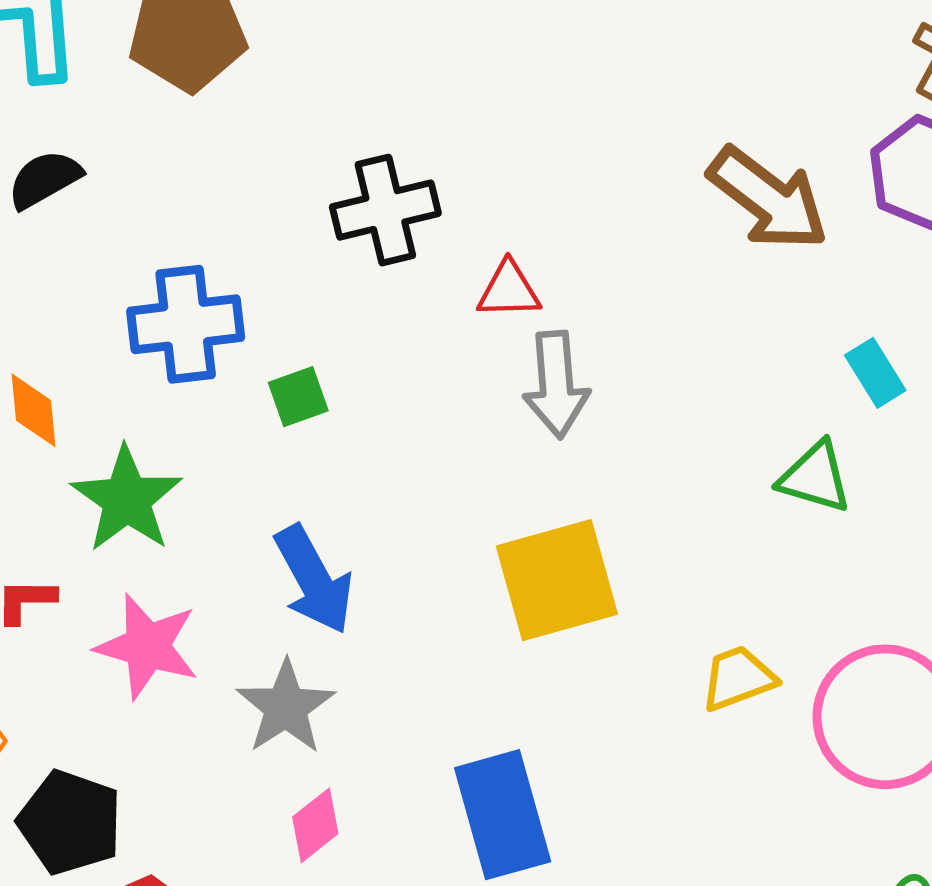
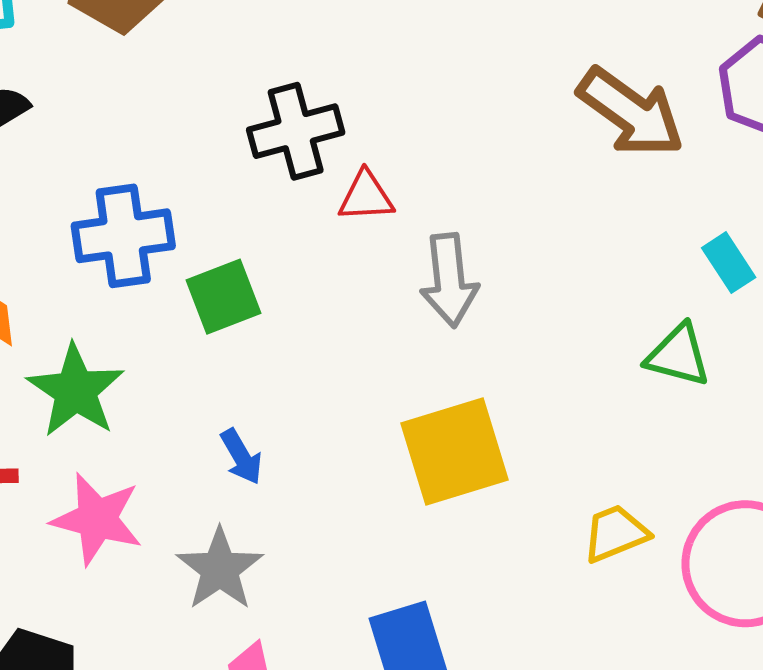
red triangle: (509, 290) -> (366, 196), moved
green square: (298, 397) -> (224, 297), size x1.4
blue arrow: (314, 580) -> (241, 457), size x0.6

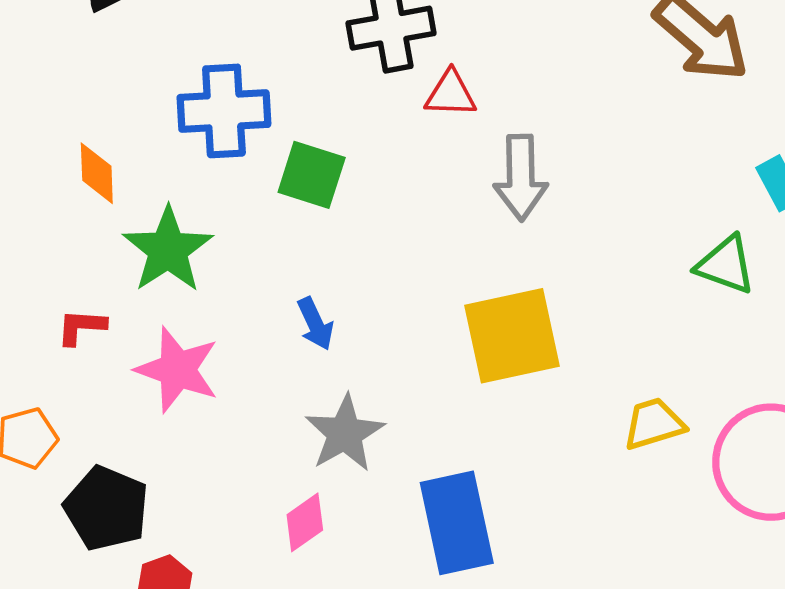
green square: (224, 297) -> (312, 175), turned 34
gray star: (220, 569) -> (345, 433), moved

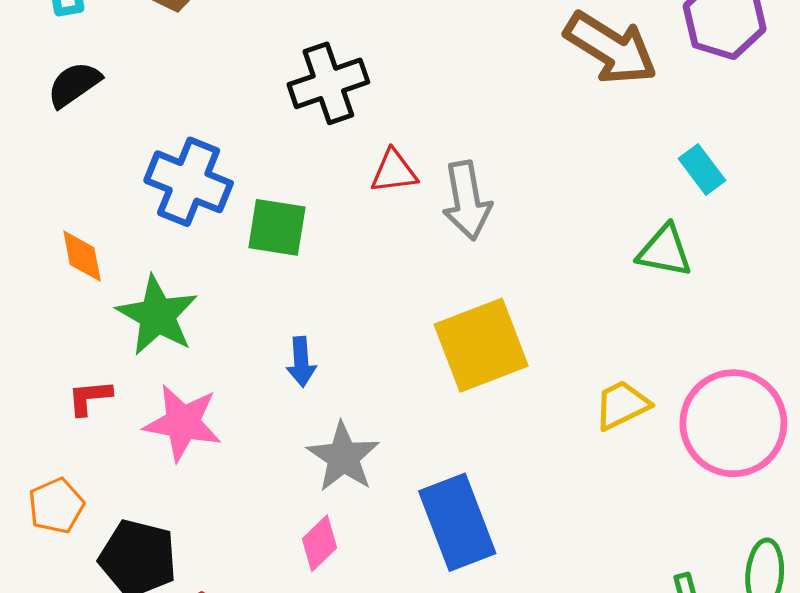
red triangle: (451, 94) -> (394, 171), moved
blue cross: (224, 111) -> (189, 182), turned 34
blue arrow: (315, 324) -> (301, 362), turned 30

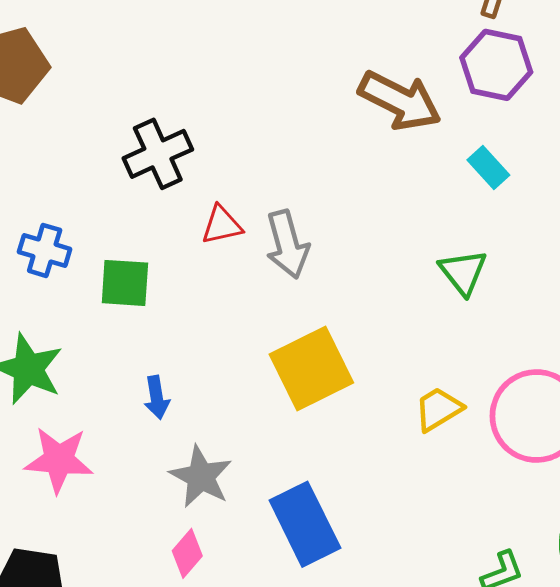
cyan rectangle: (702, 169) -> (488, 168), moved
blue cross: (189, 182) -> (45, 250), size x0.7
green triangle: (665, 251) -> (463, 272), turned 46

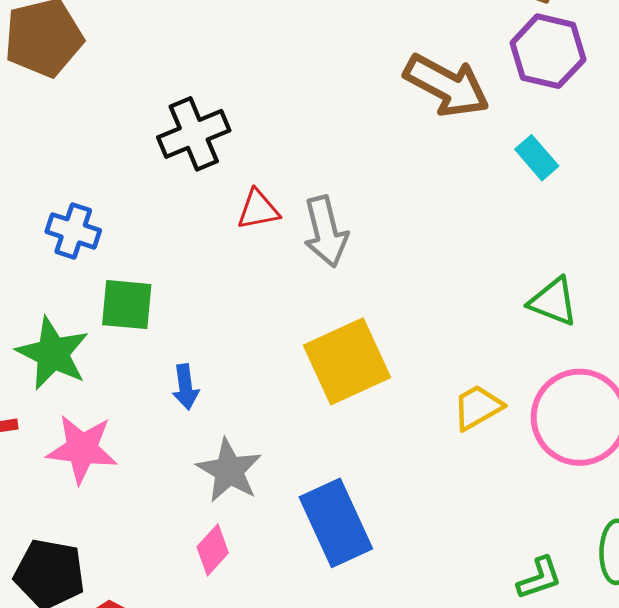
green triangle: (463, 272) -> (553, 302), moved, turned -32
green square: (125, 283) -> (127, 305), moved

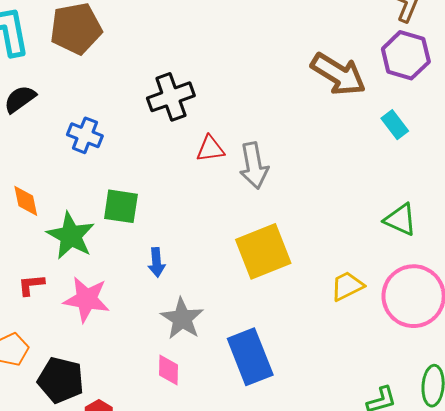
blue cross: (73, 231) -> (85, 135), moved
pink diamond: (213, 550) -> (169, 370), turned -44

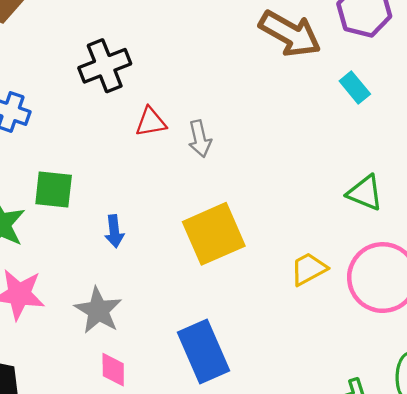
gray arrow: (254, 166) -> (200, 139), size x0.7
blue arrow: (157, 262) -> (114, 231), moved
gray star: (182, 319) -> (98, 310), moved

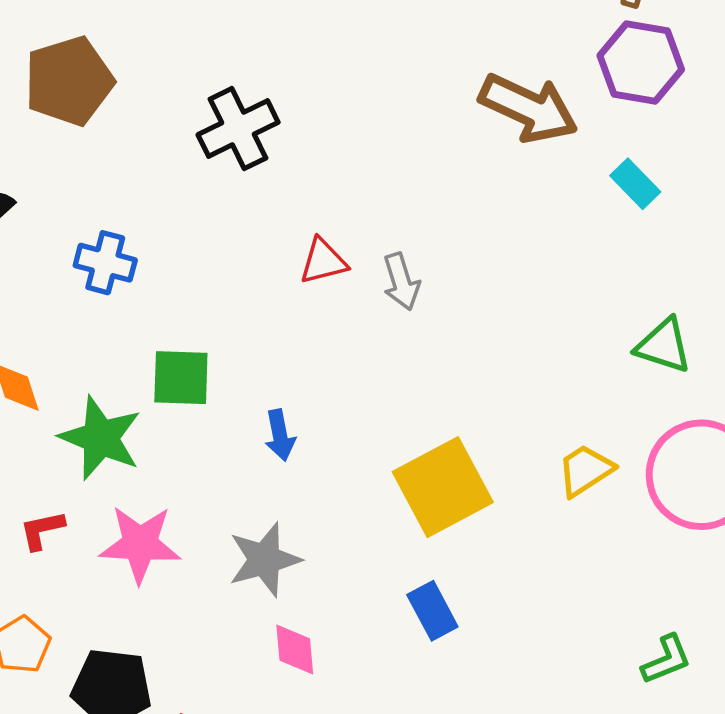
black cross: (105, 66) -> (238, 129), moved
yellow square: (214, 234) -> (443, 487), moved
gray star: (98, 310) -> (264, 560), turned 30
blue rectangle: (204, 352) -> (432, 611), size x0.6

